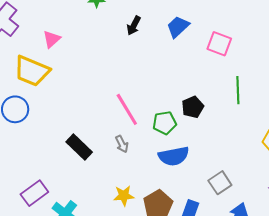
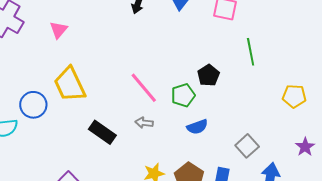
yellow trapezoid: (32, 71) -> (70, 84), moved, turned 51
gray arrow: (122, 144) -> (144, 123), turned 132
blue semicircle: (174, 156) -> (197, 127), size x0.7

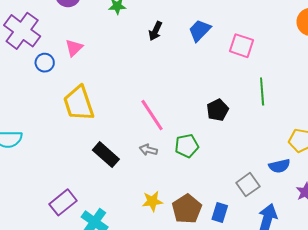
green pentagon: (183, 95) -> (187, 146), moved
blue circle: (33, 105) -> (45, 63), moved, size x0.7
blue semicircle: (197, 127) -> (279, 166), moved

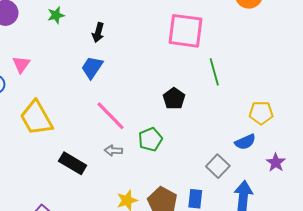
blue trapezoid: (200, 30) -> (92, 67), moved
pink square: (242, 46) -> (185, 31), size x1.5

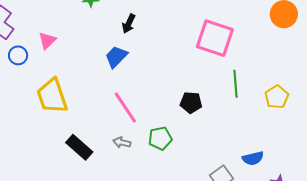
black pentagon: (174, 99) -> (191, 102), turned 30
yellow pentagon: (261, 113) -> (277, 97), moved, turned 30

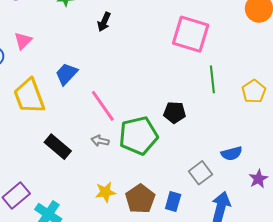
blue trapezoid: (116, 57) -> (66, 74), moved
black pentagon: (191, 102) -> (175, 112), moved
green pentagon: (160, 138) -> (138, 136), size x1.6

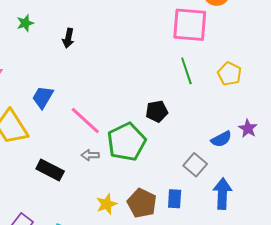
pink square: (191, 34) -> (190, 25), moved
purple star: (258, 179) -> (248, 128), moved

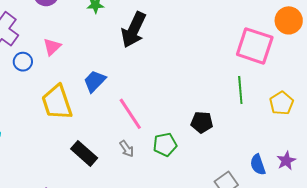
black arrow: (68, 38) -> (134, 30), size x1.8
blue semicircle: (221, 139) -> (258, 165), turned 85
green pentagon: (126, 142) -> (165, 145), size x0.6
gray arrow: (90, 155) -> (127, 149), turned -138

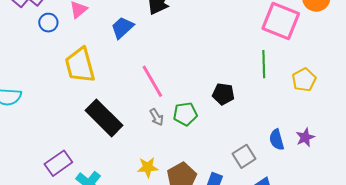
blue trapezoid: (95, 81) -> (122, 28), moved
gray arrow: (127, 149) -> (157, 117), moved
black rectangle: (84, 153) -> (104, 118), size x1.4

